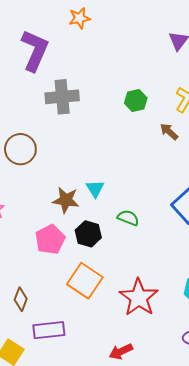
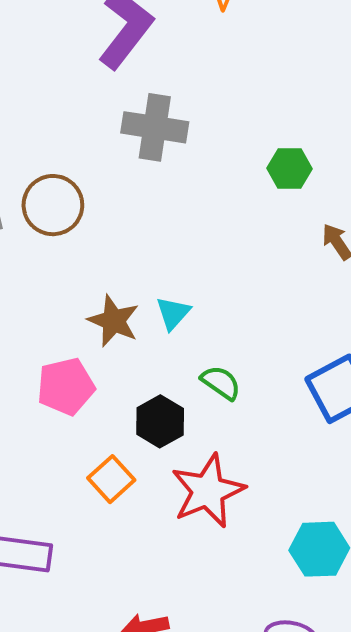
black hexagon: (88, 234) -> (160, 421), moved
orange square: (85, 281) -> (111, 479), size x0.7
red star: (139, 297) -> (208, 491), moved

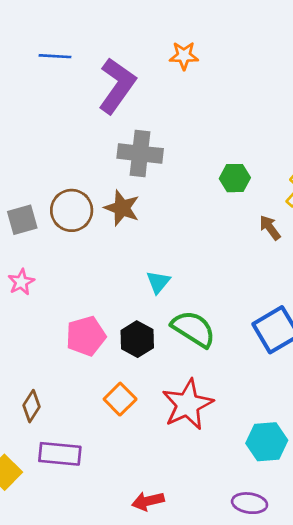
brown star: (114, 321) -> (122, 208), moved
green semicircle: (221, 383) -> (193, 329), size x1.6
black hexagon: (160, 421) -> (137, 339), moved

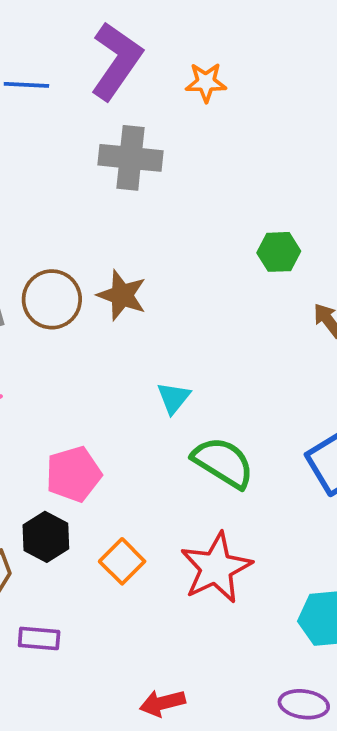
purple L-shape: (117, 86) -> (116, 61), moved
gray cross: (140, 153) -> (130, 158), moved
black hexagon: (137, 339) -> (46, 537), moved
purple rectangle: (60, 454) -> (39, 638), size x0.7

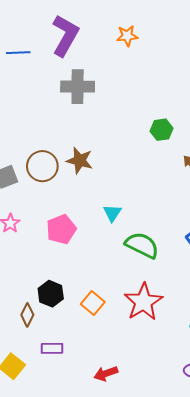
orange star: (206, 82) -> (127, 36), moved
pink pentagon: (74, 474) -> (61, 229), moved
red arrow: (162, 703) -> (106, 374), moved

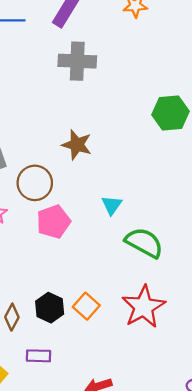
green hexagon: (162, 130) -> (170, 113), size x1.4
brown circle: (42, 166) -> (35, 183), moved
black hexagon: (51, 294) -> (50, 308), moved

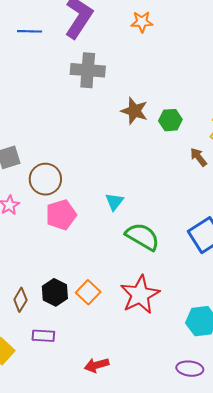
green hexagon: (170, 113) -> (170, 120), size x0.7
brown star: (77, 145) -> (134, 111), moved

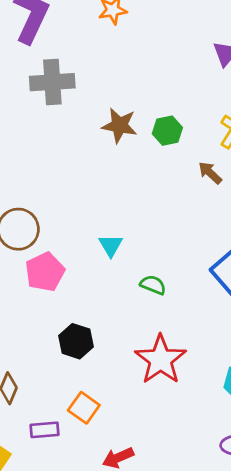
green semicircle: (142, 237) -> (153, 285), size x0.6
black hexagon: (55, 292) -> (76, 341), moved
orange square: (88, 292) -> (84, 408), moved

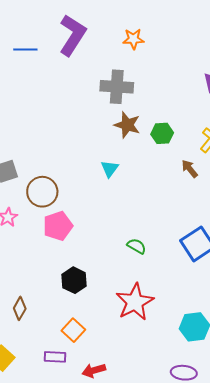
gray cross: (52, 82) -> (117, 87), moved
cyan triangle: (111, 245) -> (110, 169), moved
purple rectangle: (45, 430) -> (55, 357), moved

